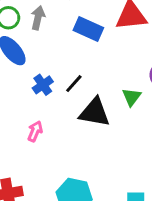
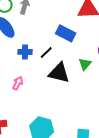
blue rectangle: (88, 29) -> (66, 33), moved
blue cross: (43, 85) -> (25, 52), turned 32

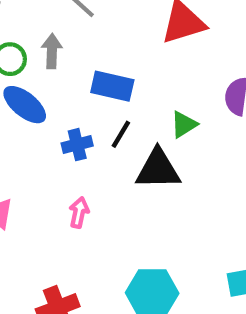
blue rectangle: (66, 33) -> (112, 86), moved
green triangle: (85, 64) -> (184, 124), moved, turned 32

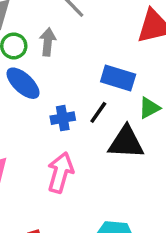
blue rectangle: (112, 86) -> (118, 78), moved
pink arrow: (79, 212) -> (60, 173), size x1.6

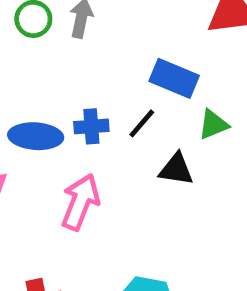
blue ellipse: (23, 83) -> (36, 136), moved, turned -45
black triangle: (126, 142) -> (176, 169), size x0.7

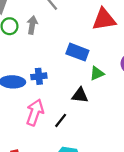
black line: (142, 123) -> (61, 120), moved

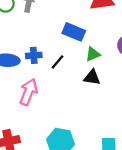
black triangle: (80, 95) -> (92, 77), moved
black line: (61, 120) -> (58, 62), moved

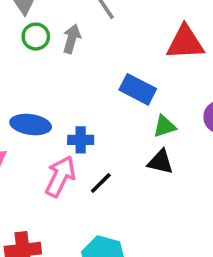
blue cross: (34, 55) -> (81, 140), moved
black line: (58, 62) -> (101, 183), moved

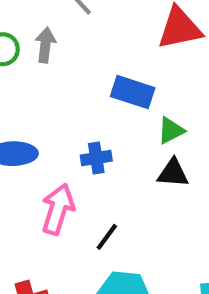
blue cross: (81, 140) -> (96, 158), moved
black line: (101, 183) -> (107, 237), moved

